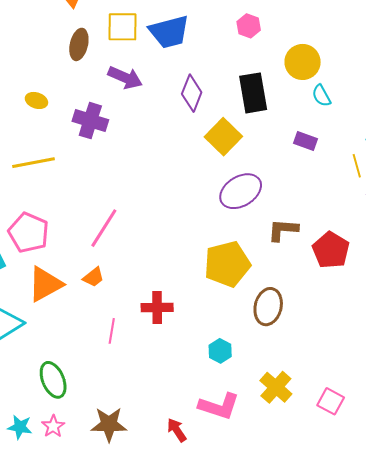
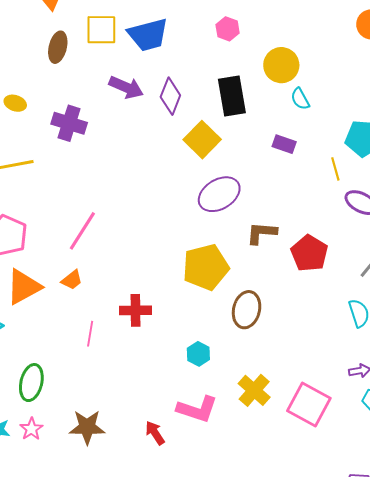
purple arrow: (125, 78) -> (126, 87), moved
green ellipse: (53, 380) -> (31, 383), turned 36
pink square: (331, 401) -> (309, 404), size x1.6

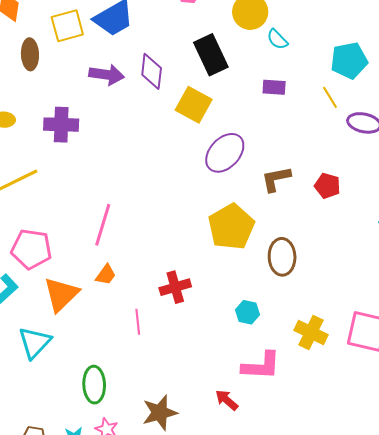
red pentagon: (309, 253) -> (327, 186), size x0.7

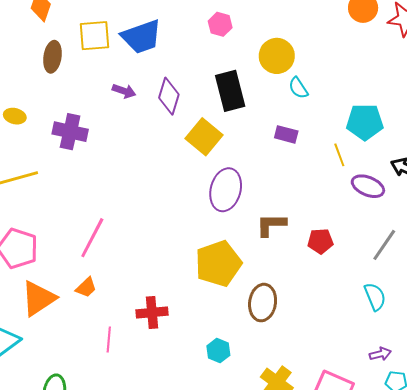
purple arrow: (107, 75) -> (124, 91), size x0.7
purple ellipse: (225, 153) -> (226, 190), turned -39
red pentagon: (327, 186) -> (320, 241), turned -30

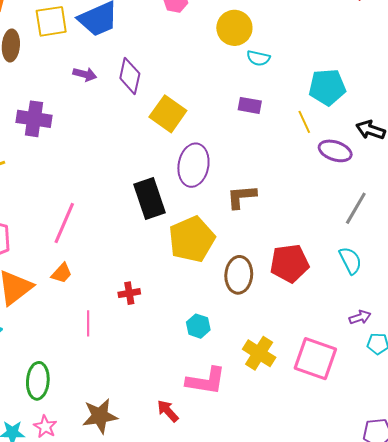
cyan semicircle: (298, 88) -> (258, 58), turned -40
black rectangle: (230, 91) -> (149, 198), moved
red pentagon: (320, 241) -> (289, 263), moved, size x1.5
red cross: (152, 313) -> (129, 293), size x0.7

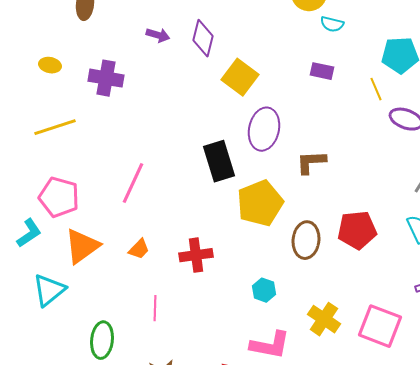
orange trapezoid: (62, 273) -> (139, 249), moved
red cross: (129, 293) -> (196, 255), size x1.5
pink line: (88, 323) -> (155, 308), moved

